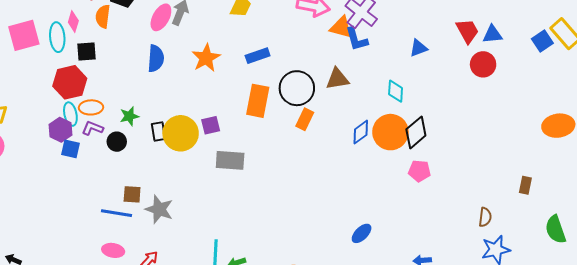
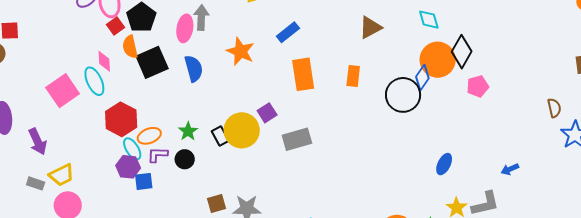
black square: (86, 51) -> (152, 62), moved, size x1.5
black circle: (297, 88) -> (403, 95), moved
blue diamond: (361, 132) -> (422, 77), moved

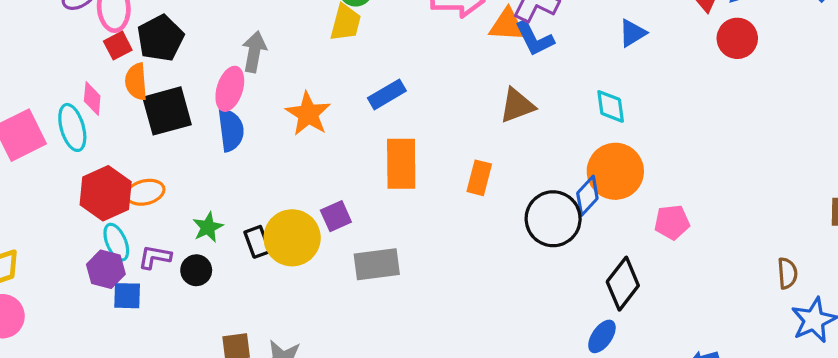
pink ellipse: (185, 28) -> (230, 89), moved
black diamond: (462, 52) -> (623, 284), moved
orange ellipse: (149, 136) -> (145, 192), moved

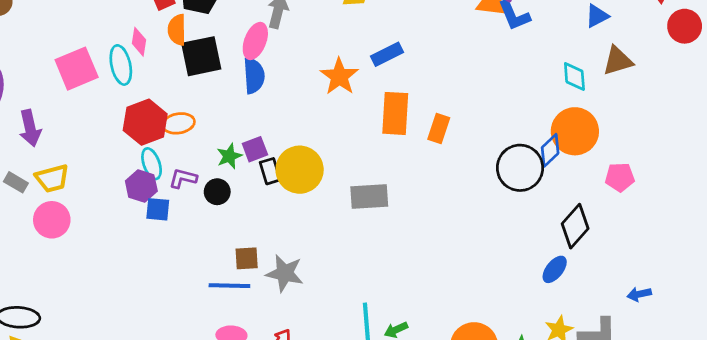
brown triangle: (517, 106) -> (618, 61), moved
orange star: (308, 114) -> (339, 76), moved
orange rectangle: (479, 178) -> (439, 128), moved
purple square: (336, 216) -> (255, 149), moved

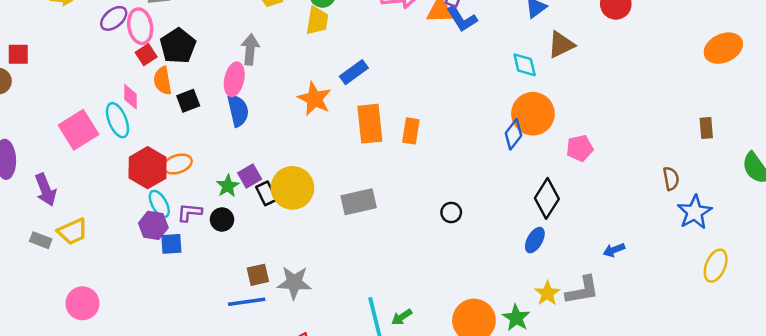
black square: (201, 56) -> (188, 101), size x0.6
black circle: (520, 168) -> (451, 212), moved, size x0.5
pink circle: (52, 220) -> (82, 303), moved

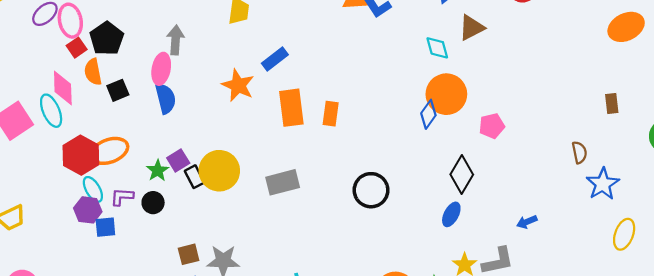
pink diamond: (130, 97) -> (63, 88), size x1.4
orange ellipse: (178, 164) -> (109, 151), size x1.4
black circle: (451, 212) -> (371, 190), size x1.8

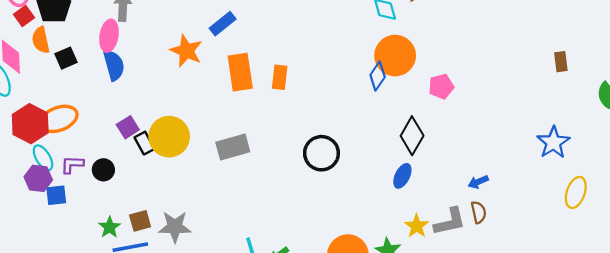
brown semicircle: (579, 152) -> (479, 212), moved
green star: (158, 171) -> (110, 227), moved

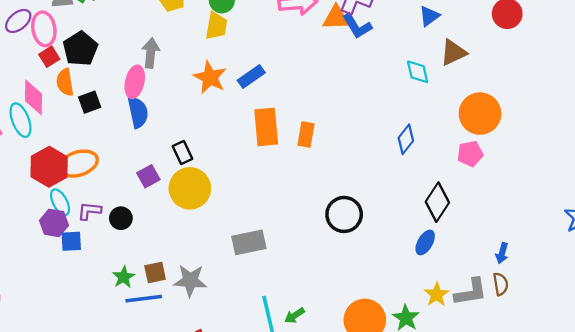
orange star: (186, 51) -> (210, 77), moved
orange circle: (395, 56) -> (480, 114), moved
black rectangle: (145, 143) -> (182, 152), moved
gray rectangle: (233, 147) -> (249, 242), moved
blue arrow: (478, 182) -> (502, 253), turned -54

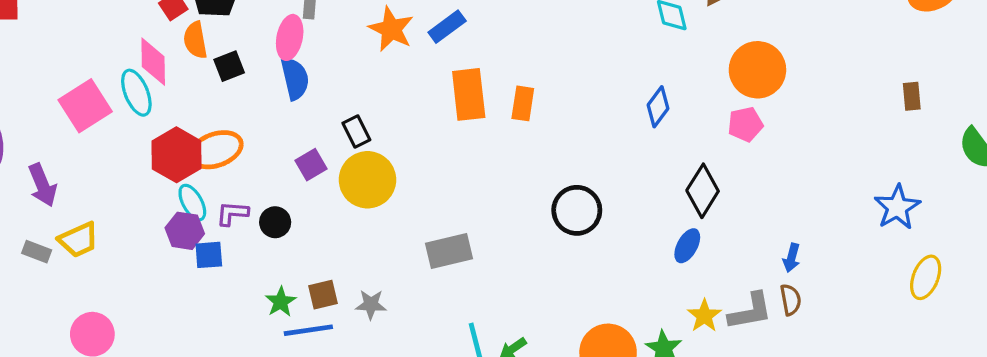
gray star: (190, 281) -> (371, 304), size x0.7

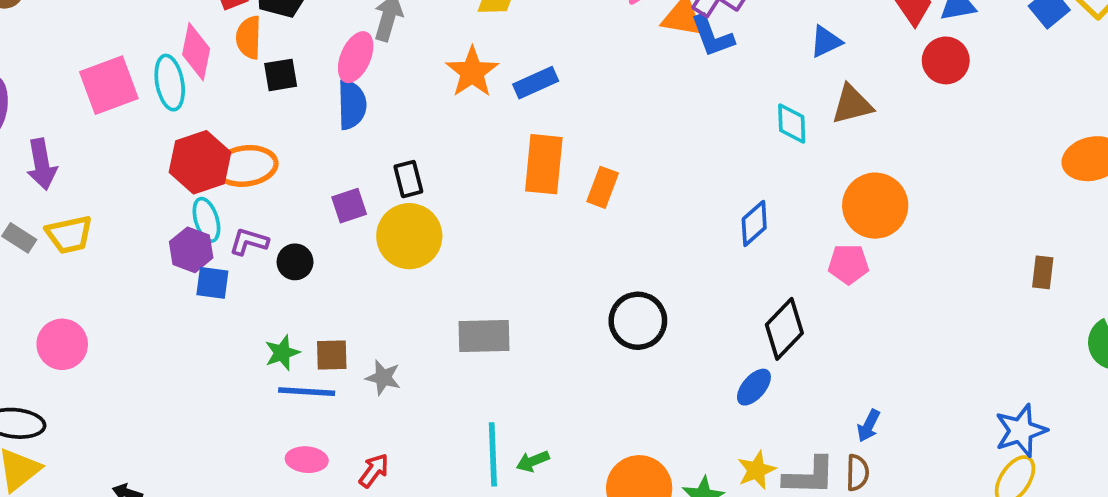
blue star: (897, 207) -> (1021, 431), moved

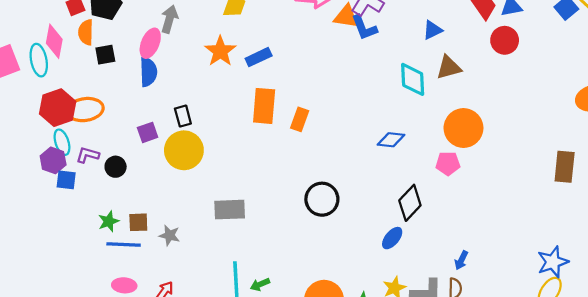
cyan diamond: (792, 123) -> (413, 79), size x1.4
blue diamond: (754, 223) -> (391, 140), turned 48
brown rectangle: (1043, 272) -> (565, 167), size x1.6

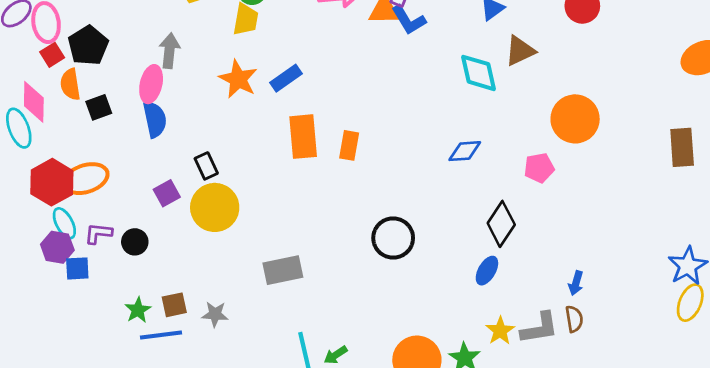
orange circle: (463, 128) -> (575, 119), moved

